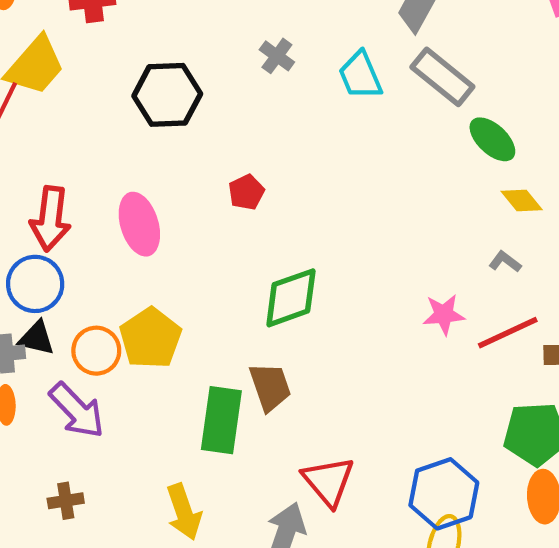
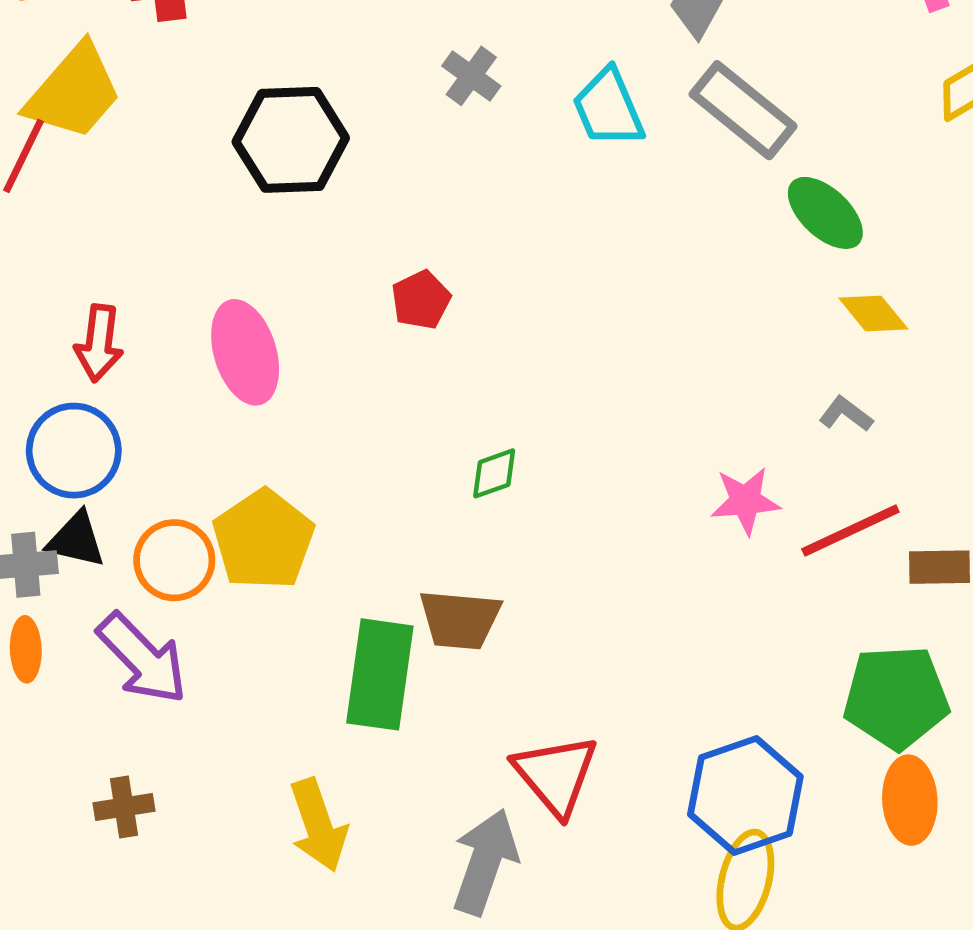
red arrow: (50, 219) -> (99, 343), size x0.7
green diamond: (291, 298) -> (494, 473), size x0.5
brown trapezoid: (270, 387) -> (460, 620), turned 114

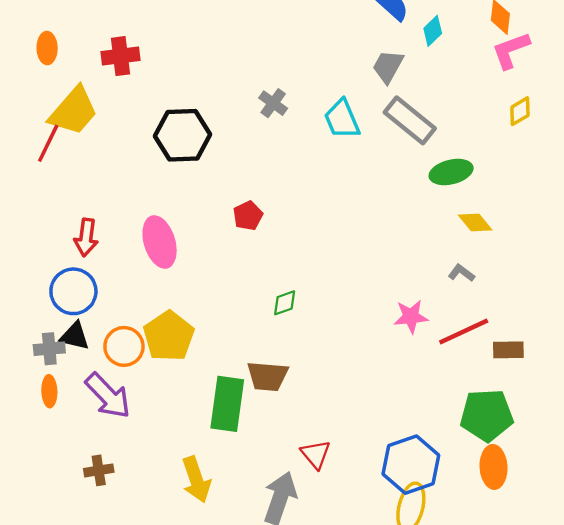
green ellipse: (825, 213) -> (451, 172), turned -57
red triangle: (556, 775) -> (316, 454), size x0.7

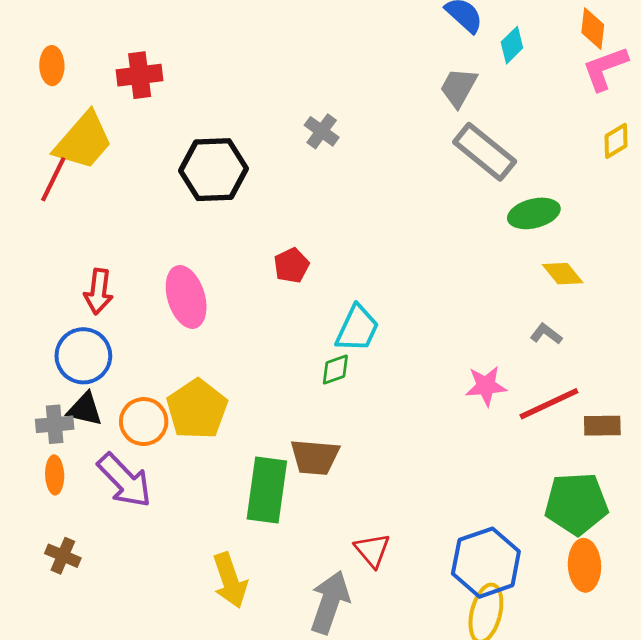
cyan trapezoid: (342, 119) -> (357, 328), moved, turned -132
brown cross: (99, 470) -> (63, 556), moved, turned 32

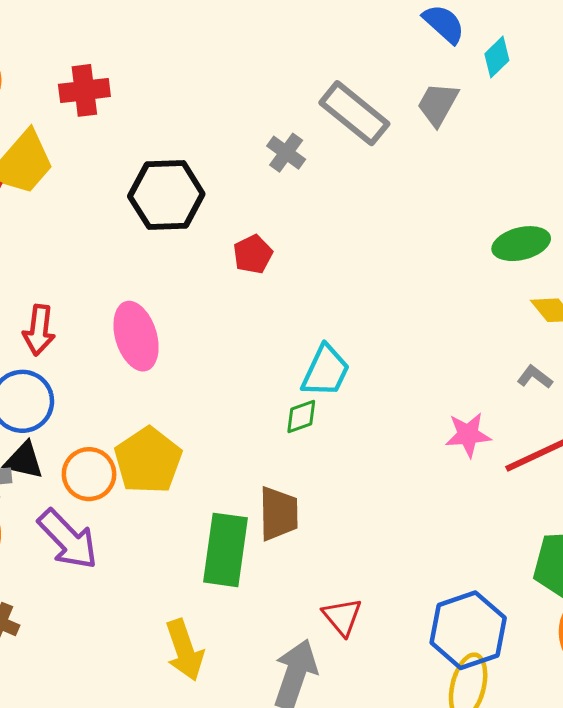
gray rectangle: (485, 152) -> (354, 113), moved
red pentagon: (292, 265) -> (253, 254), moved
brown trapezoid: (315, 457) -> (279, 514), turned -96

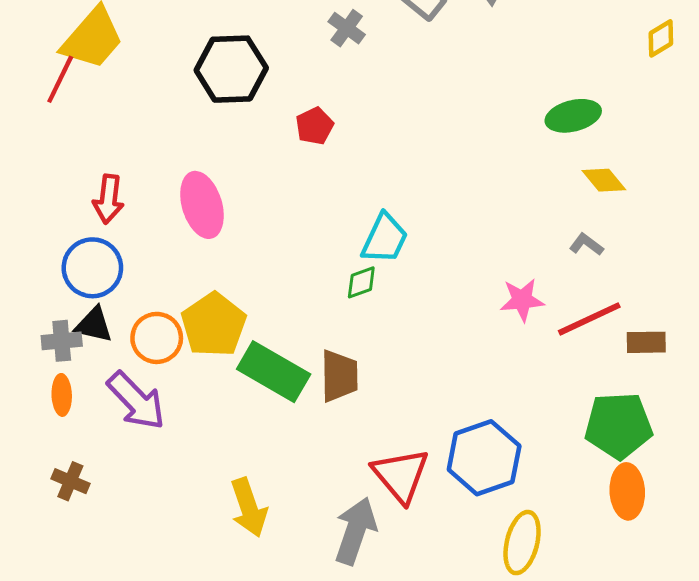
green rectangle: (225, 550) -> (274, 372), moved, turned -68
red triangle: (342, 617) -> (401, 475), size x1.5
blue hexagon: (468, 630) -> (484, 458), moved

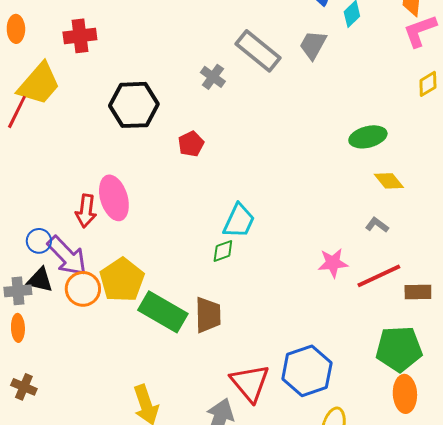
red arrow: (108, 199) -> (86, 211), moved
blue circle: (92, 268) -> (39, 241), size x0.6
purple arrow: (136, 401) -> (67, 256), moved

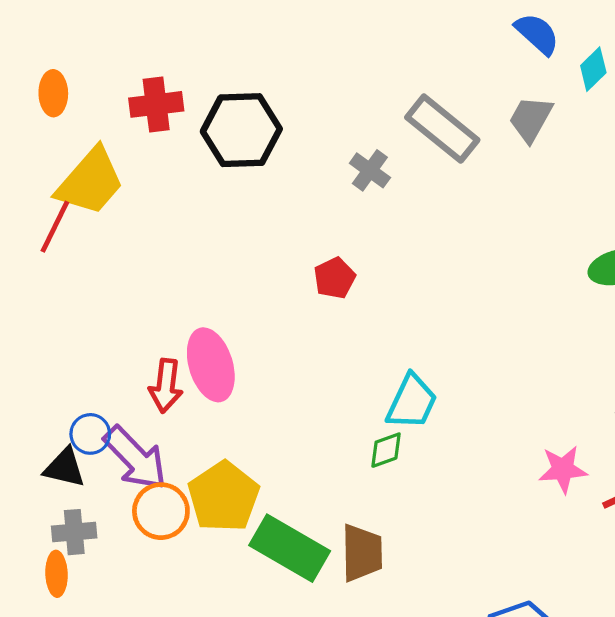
black hexagon: (134, 105) -> (241, 130), moved
black triangle: (40, 280) -> (65, 468), moved
gray cross: (18, 291) -> (74, 532), moved

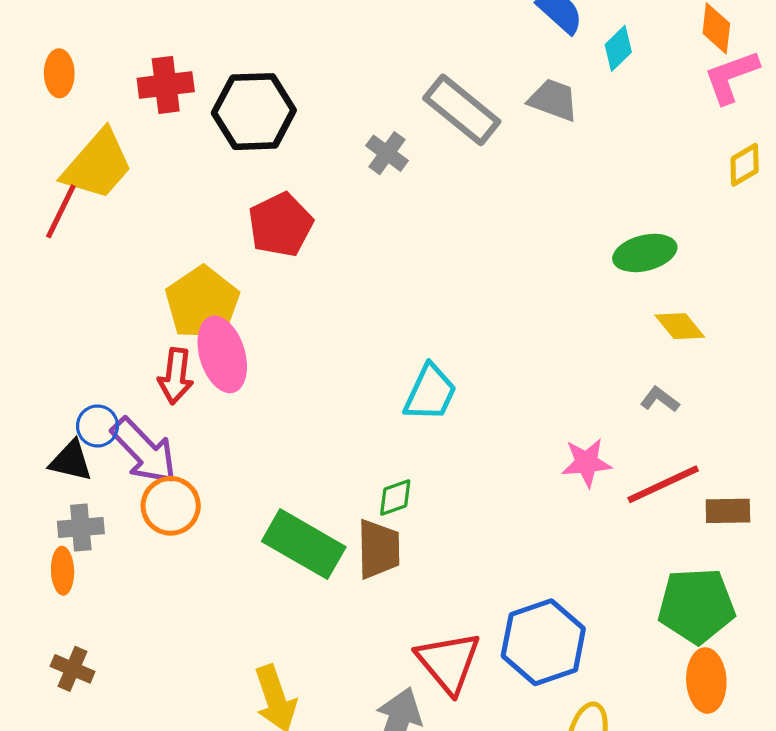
gray trapezoid: (531, 119) -> (553, 100), turned 81
red pentagon: (335, 278) -> (280, 225), moved, size x1.5
green diamond: (386, 450) -> (395, 498), moved
yellow pentagon: (224, 497) -> (202, 303), moved

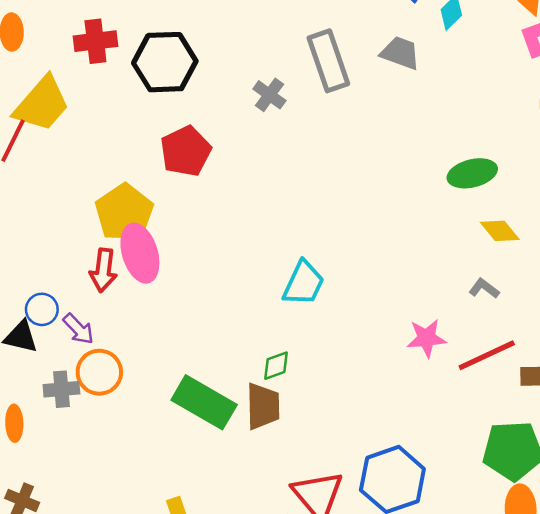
gray rectangle: (462, 110) -> (328, 61), turned 32
purple arrow: (144, 451) -> (78, 329), size x0.6
gray cross: (81, 527) -> (61, 389), moved

